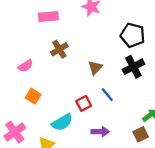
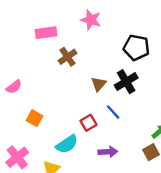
brown cross: (59, 49) -> (68, 57), moved
pink semicircle: (26, 66) -> (14, 87), moved
black cross: (133, 67) -> (126, 82), moved

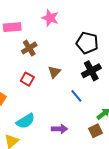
black cross: (126, 82) -> (91, 71), moved
blue line: (113, 112) -> (76, 96), moved
red square: (89, 123) -> (27, 79), moved, turned -32

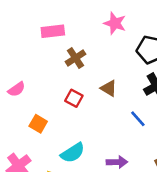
pink star: (50, 18) -> (115, 23), moved
brown triangle: (54, 72) -> (109, 88), turned -40

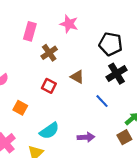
pink star: (115, 23) -> (69, 24), moved
pink rectangle: (53, 31) -> (30, 31), turned -66

